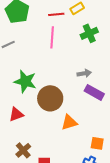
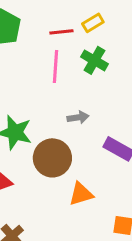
green cross: (89, 33) -> (94, 60), moved, turned -36
gray arrow: (84, 73) -> (78, 117), moved

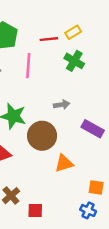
pink line: (55, 66) -> (28, 66), moved

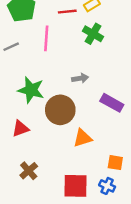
red square: (35, 210) -> (75, 186), moved, size x1.6

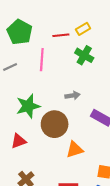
green star: (31, 90) -> (28, 106), turned -30

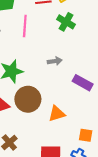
brown circle: (55, 124) -> (28, 99), moved

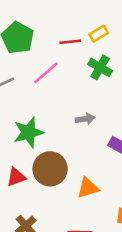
pink line: (25, 26) -> (46, 73), turned 45

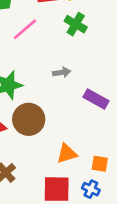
orange triangle: (88, 188) -> (67, 154), moved

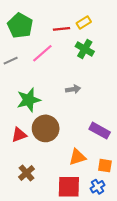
purple rectangle: (96, 99) -> (100, 131), moved
blue cross: (91, 189) -> (98, 187), turned 32

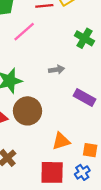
green cross: (85, 49) -> (84, 38), moved
purple rectangle: (100, 131) -> (84, 98), moved

